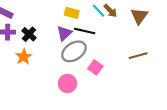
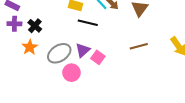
purple triangle: (64, 33) -> (83, 50), moved
gray ellipse: (74, 51) -> (59, 53), moved

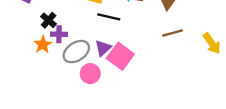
purple cross: (14, 24) -> (59, 34), moved
brown line: (139, 46) -> (172, 33), moved
pink square: (98, 57) -> (120, 56), size x1.6

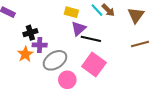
black line: (109, 17) -> (91, 39), moved
black cross: (49, 20) -> (30, 33), turned 32
purple triangle: (103, 48) -> (79, 29), moved

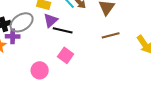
gray ellipse: (55, 60) -> (22, 22), moved
pink square: (94, 64) -> (66, 55), size x0.7

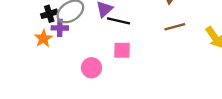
pink square: (66, 55) -> (122, 50), turned -35

